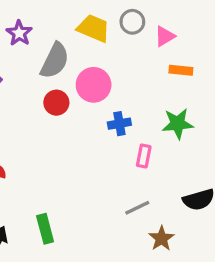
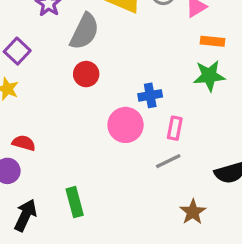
pink circle: (94, 85) -> (126, 125), moved
green star: (178, 124) -> (209, 76), moved
gray line: (137, 208) -> (168, 161), moved

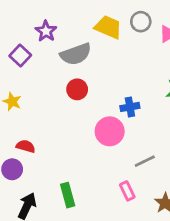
gray semicircle: (85, 31) -> (76, 54), turned 44
purple square: (17, 51) -> (20, 56), moved
pink rectangle: (175, 128) -> (127, 191), moved, turned -36

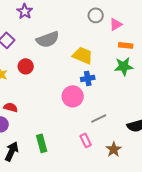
yellow trapezoid: (108, 27) -> (83, 55), moved
purple star: (46, 31) -> (25, 11), moved
red circle: (77, 89) -> (26, 66), moved

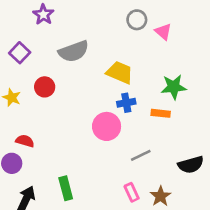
pink triangle: (116, 24) -> (163, 32), turned -48
orange rectangle: (126, 45) -> (161, 113), moved
pink rectangle: (86, 140) -> (132, 192), moved

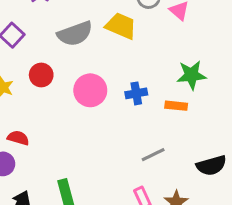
yellow trapezoid: (120, 72) -> (121, 26), moved
pink circle: (107, 126) -> (90, 90), moved

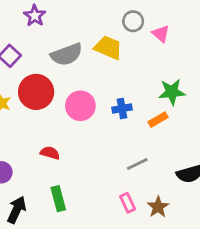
red circle: (41, 75) -> (36, 92), size x1.6
orange rectangle: (176, 106) -> (158, 120), turned -36
red semicircle: (18, 138) -> (50, 153), moved

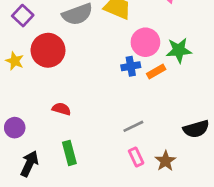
pink circle: (80, 106) -> (145, 42), moved
orange rectangle: (158, 120) -> (156, 72), moved
gray line: (137, 164) -> (133, 126), moved

